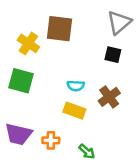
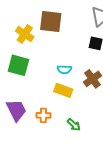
purple trapezoid: (18, 134) -> (16, 110), turned -130

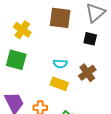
brown square: (51, 21) -> (60, 18), moved

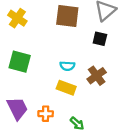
yellow cross: (22, 30) -> (17, 18), moved

